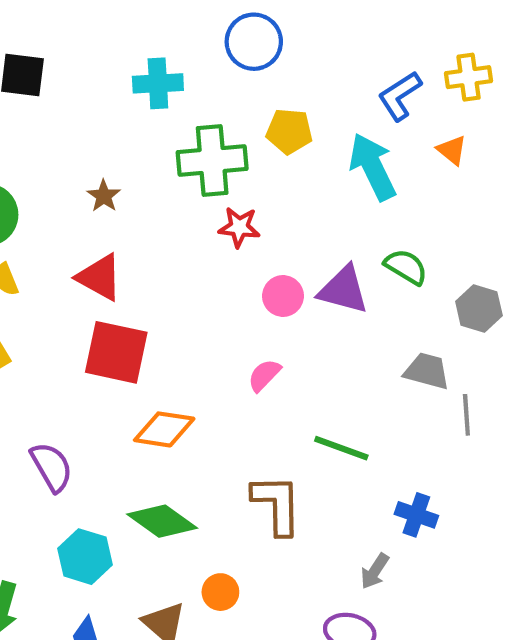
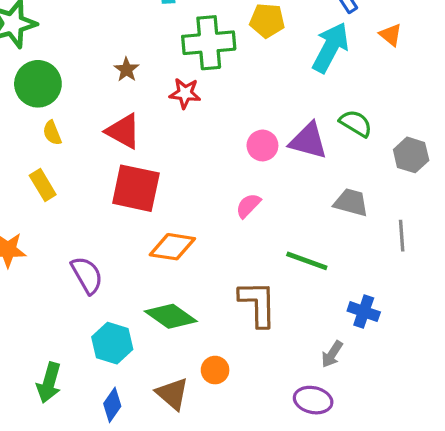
cyan arrow: (373, 167) -> (330, 47), turned 54
red star: (239, 227) -> (185, 93), moved
gray trapezoid: (427, 371) -> (351, 202), moved

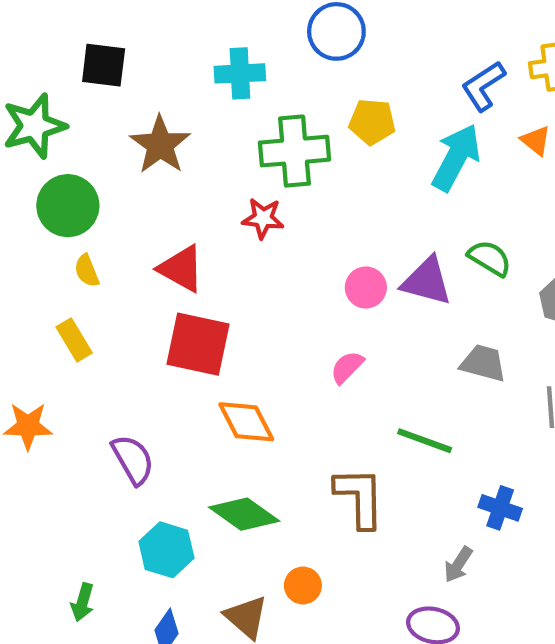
brown star: (126, 70) -> (160, 145), moved, size x1.8
orange diamond: (172, 247) -> (246, 422), turned 54
green arrow: (49, 383) -> (83, 602), size x0.7

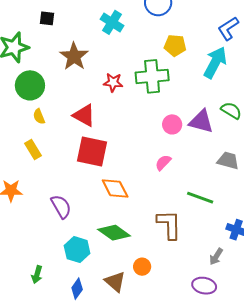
black square: (104, 65) -> (47, 18), size x0.7
cyan cross: (240, 73) -> (112, 22), turned 35
green cross: (294, 151) -> (152, 76), moved
red star: (263, 218) -> (113, 82), moved

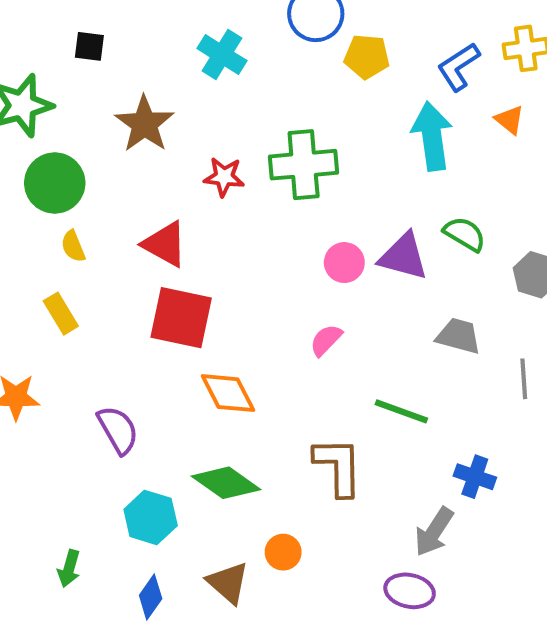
yellow pentagon: (175, 45) -> (367, 57), moved
cyan arrow: (215, 62) -> (432, 136), turned -36
gray arrow: (216, 257) -> (434, 532), size x1.4

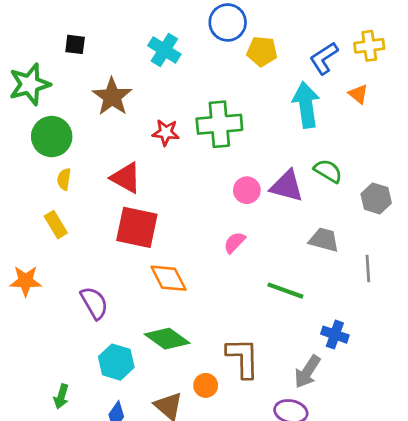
yellow semicircle: (73, 246) -> (64, 179), turned 30
brown L-shape: (338, 466) -> (243, 358), moved

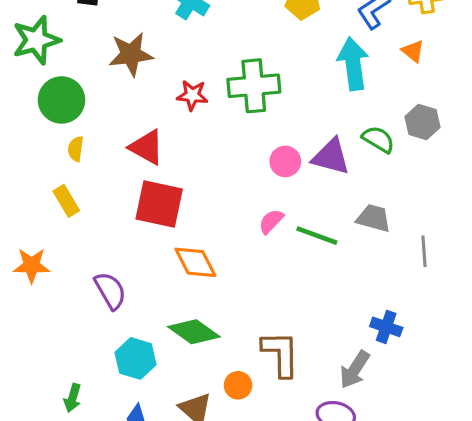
brown star: (112, 97) -> (131, 54), turned 30
gray hexagon: (376, 198) -> (422, 122), moved
green line: (285, 291) -> (317, 236), moved

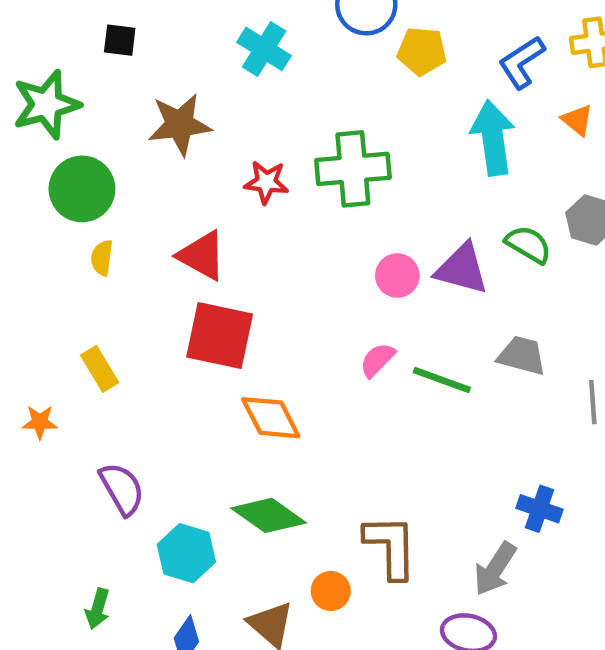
yellow rectangle: (66, 201) -> (100, 369), moved
orange star: (32, 265) -> (40, 422), size x0.7
purple semicircle: (110, 291) -> (122, 489), moved

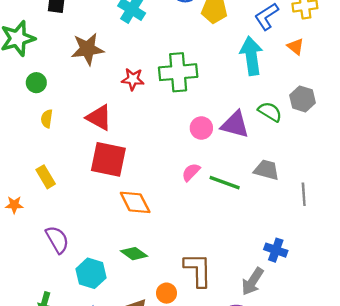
green circle: (82, 189) -> (36, 83), size x0.6
green diamond: (269, 515) -> (134, 254), size x0.7

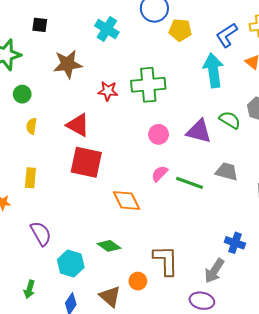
pink circle: (201, 128) -> (159, 134), moved
yellow rectangle: (46, 177) -> (30, 178), turned 36
orange diamond: (135, 202) -> (127, 200), moved

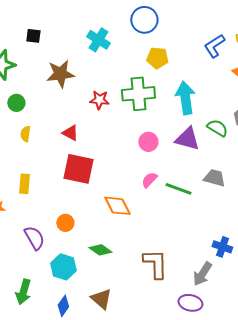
yellow pentagon: (180, 30) -> (157, 58), moved
cyan arrow: (213, 70) -> (185, 98), moved
red triangle: (78, 125) -> (70, 133), size x0.7
orange circle: (138, 281) -> (65, 223), moved
green arrow: (29, 289) -> (23, 292), size x1.4

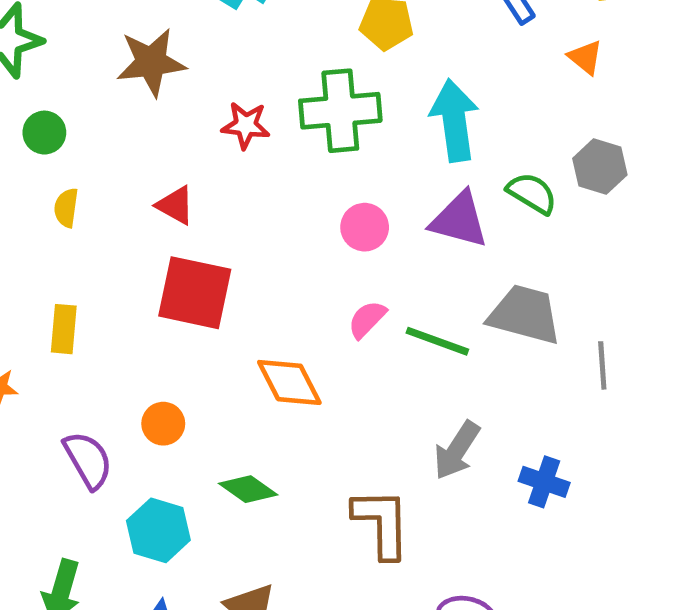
gray trapezoid: (214, 178) -> (525, 314), size x1.4
gray arrow: (202, 274) -> (457, 450), moved

